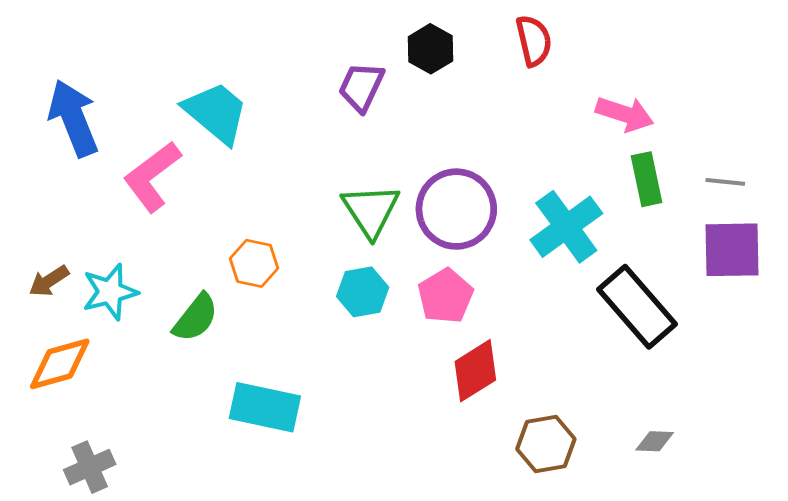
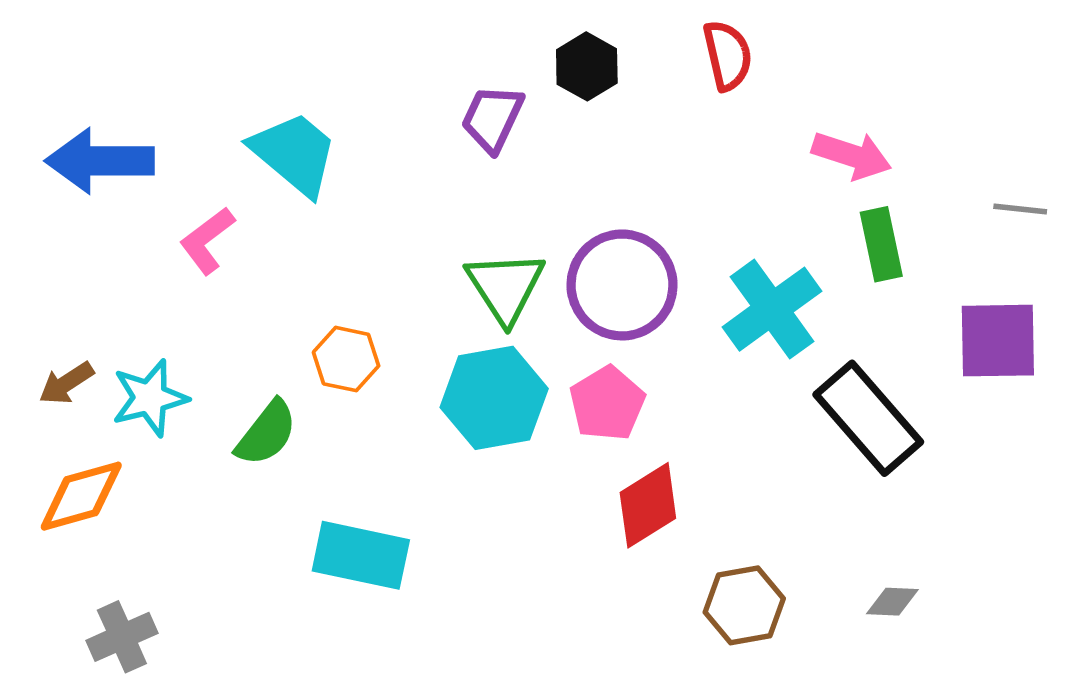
blue arrow: (73, 118) -> (100, 161), turned -68
pink L-shape: (152, 176) -> (207, 241), size x0.7
gray line: (725, 182) -> (1020, 209), moved
cyan hexagon: (363, 292) -> (494, 398), size x1.5

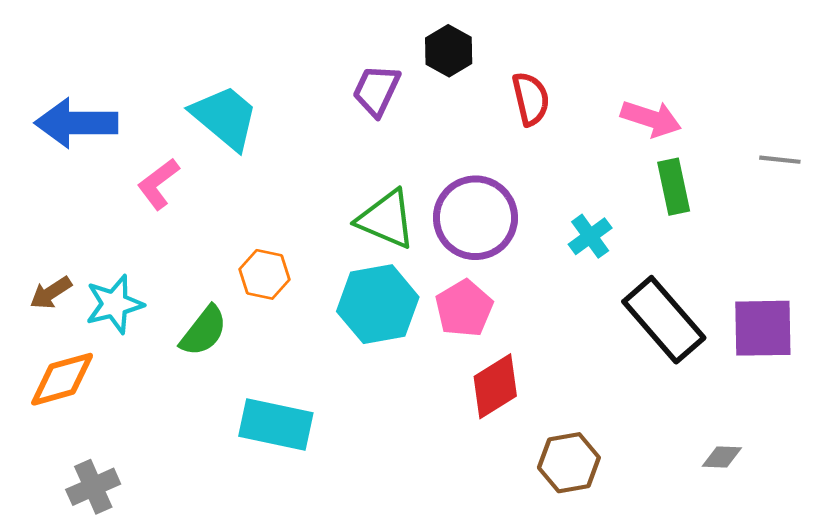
red semicircle: (728, 55) -> (531, 99), moved
green triangle: (505, 287) -> (386, 219), turned -34
cyan cross: (772, 309) -> (590, 236), size x0.6
purple square: (998, 341) -> (763, 328), moved
gray diamond: (892, 602) -> (722, 457), moved

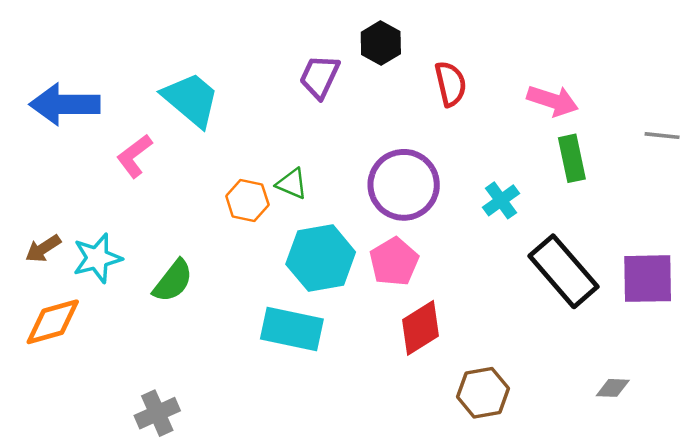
green triangle: (386, 219) -> (292, 184), moved, size x0.6
orange hexagon: (265, 274) -> (247, 200), moved
cyan rectangle: (276, 424) -> (292, 329), moved
gray cross: (93, 487) -> (157, 413), moved

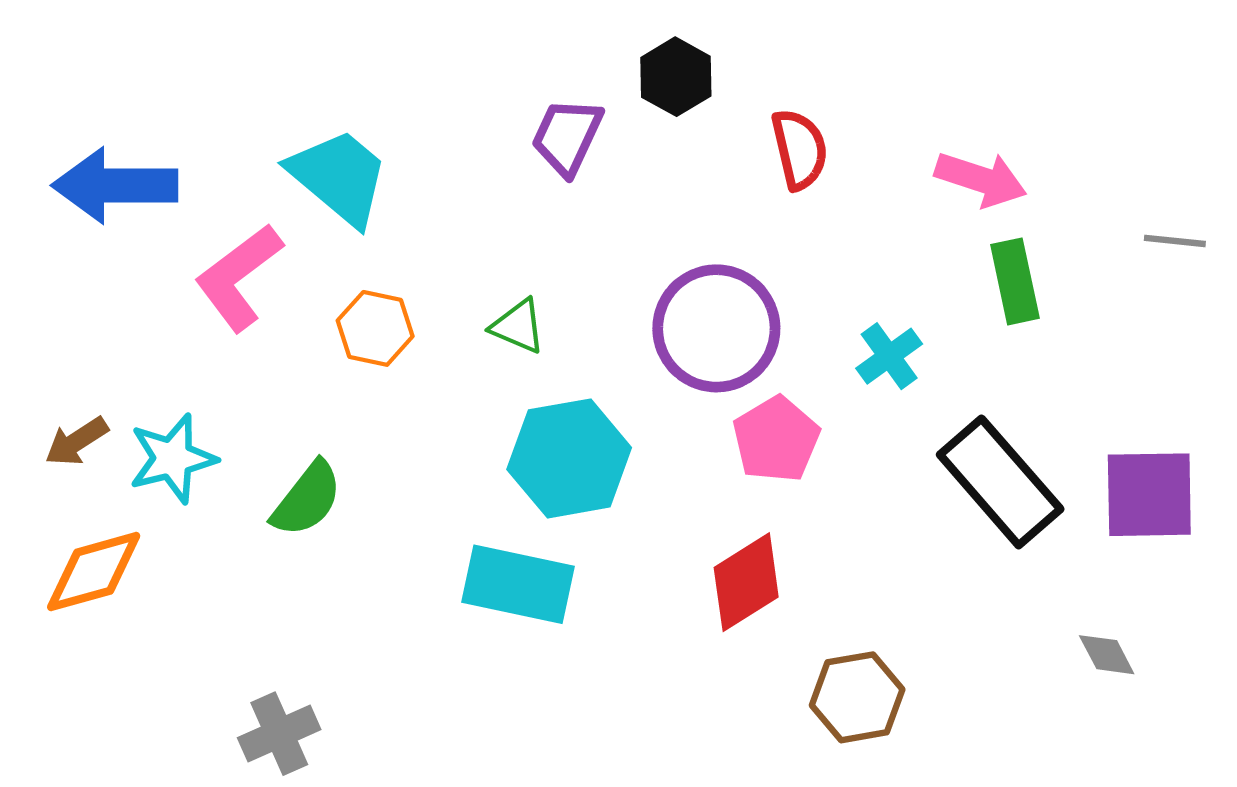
pink L-shape: (134, 156) -> (239, 277), size x1.4
orange hexagon: (247, 200) -> (375, 328), moved
pink pentagon: (394, 262) -> (776, 439), moved
gray diamond: (613, 388) -> (1107, 655), moved, turned 60

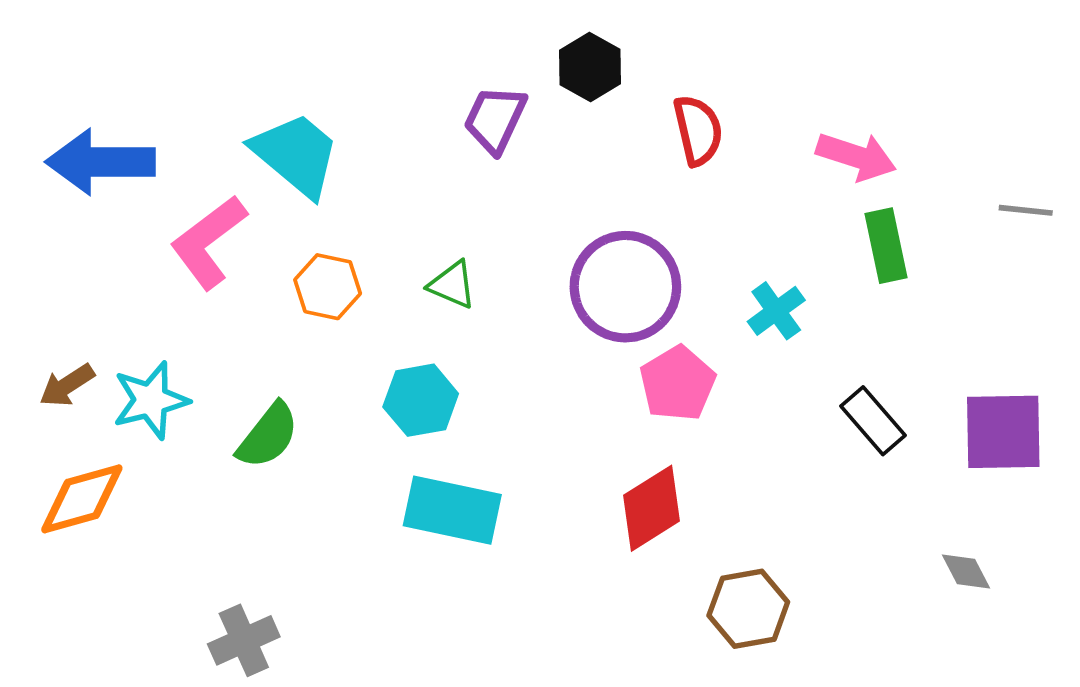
cyan hexagon: (569, 458) -> (421, 400), moved, size x0.7
black rectangle: (1000, 482) -> (873, 421), size x0.6

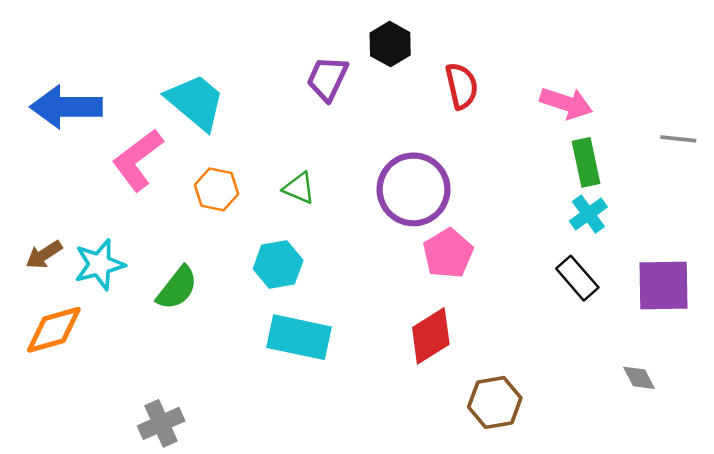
cyan cross: (776, 311) -> (588, 214), moved

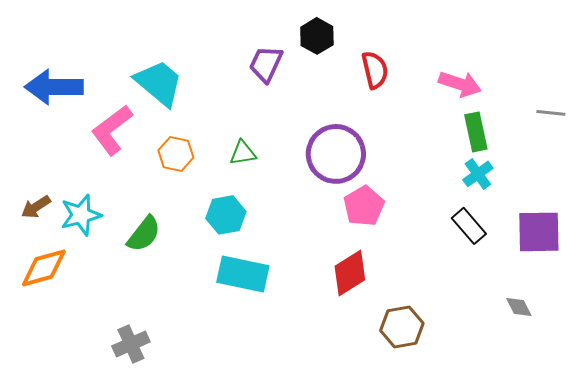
green triangle: (299, 188) -> (243, 153), turned -32

